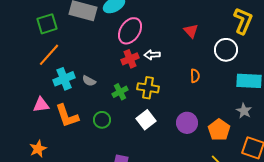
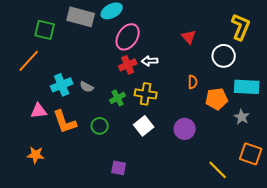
green square: (47, 24) -> (45, 30), turned 30
orange line: (49, 55) -> (29, 61), moved
orange pentagon: (219, 130) -> (217, 99), moved, turned 30
orange star: (38, 149) -> (36, 155), turned 30

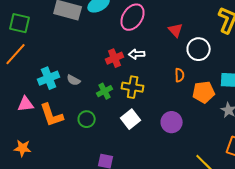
green square: (45, 30) -> (20, 23), moved
pink ellipse: (128, 37) -> (133, 17), moved
white circle: (224, 56) -> (199, 49), moved

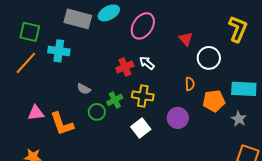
white arrow: (137, 54) -> (147, 63), turned 42
cyan cross: (49, 78) -> (59, 51), moved, turned 30
green circle: (87, 119) -> (97, 112), moved
purple circle: (172, 122) -> (178, 118), moved

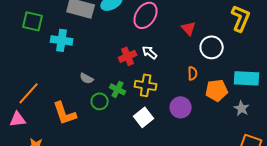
orange line: (26, 63) -> (29, 93), moved
green cross: (115, 100) -> (118, 89), turned -35
pink triangle: (36, 113) -> (18, 119), moved

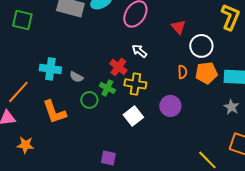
cyan cross: (62, 40) -> (50, 69), moved
red cross: (128, 56) -> (118, 67), moved, turned -30
orange pentagon: (217, 90) -> (206, 73), moved

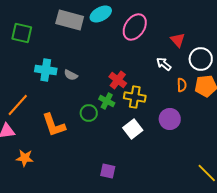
white arrow: (139, 51) -> (164, 64), moved
cyan cross: (50, 69) -> (46, 70), moved
gray semicircle: (76, 77) -> (71, 75), moved

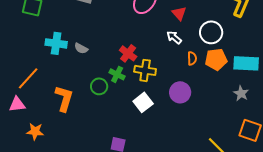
red triangle: (178, 40) -> (179, 13), moved
orange L-shape: (54, 125) -> (64, 98), turned -144

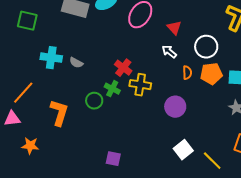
white square: (143, 102) -> (183, 150), moved

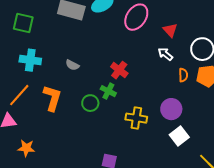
cyan cross: (51, 58) -> (30, 60), moved
yellow cross: (140, 85) -> (136, 118), moved
orange L-shape: (59, 113) -> (52, 98), moved
white square: (183, 150) -> (179, 136), moved

